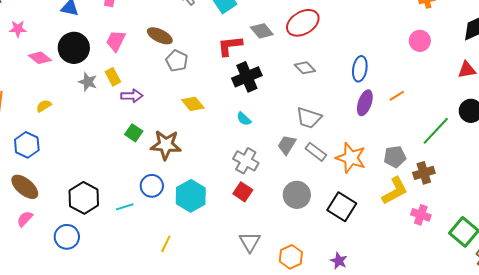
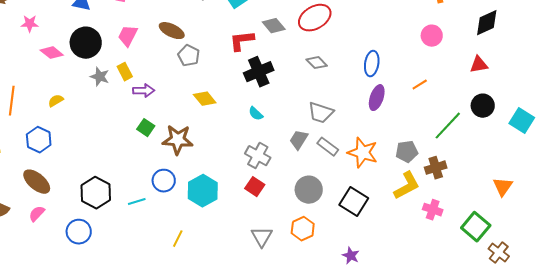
orange line: (397, 96) -> (420, 85), moved
orange hexagon: (291, 257) -> (303, 229), moved

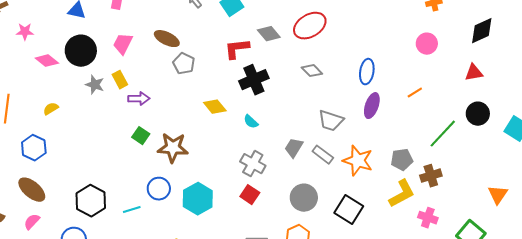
yellow diamond: (205, 99) -> (215, 107), moved
gray trapezoid: (321, 113) -> (331, 121), moved

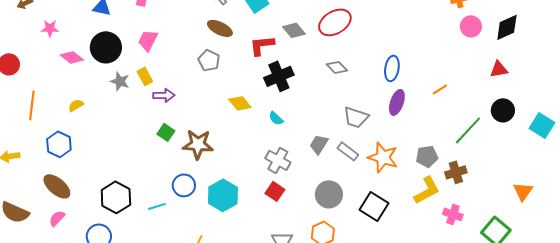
brown ellipse: (167, 39) -> (220, 28), moved
pink circle: (427, 44) -> (471, 26), moved

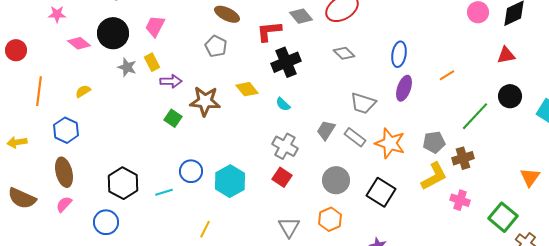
brown star: (198, 144) -> (205, 101), moved
brown ellipse: (57, 186) -> (64, 172), turned 36

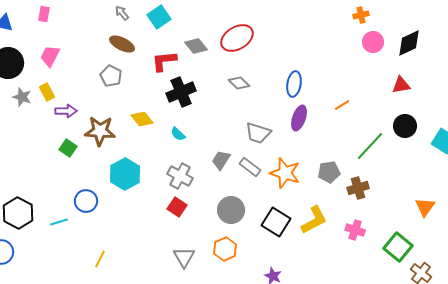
yellow L-shape: (434, 176) -> (314, 220), moved
cyan hexagon: (230, 181) -> (125, 174), moved

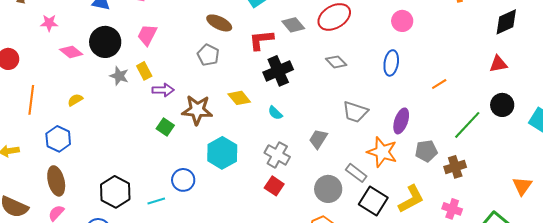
pink circle: (373, 42) -> (402, 21), moved
purple ellipse: (299, 118) -> (401, 121), moved
gray rectangle: (250, 167) -> (356, 173), moved

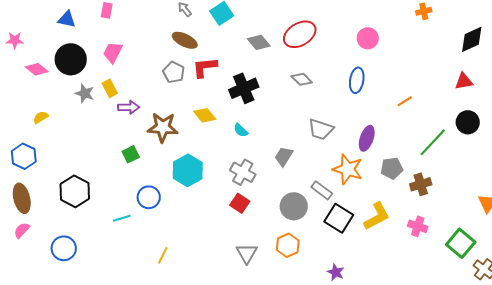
red L-shape: (261, 40) -> (205, 67), moved
green square: (165, 127) -> (131, 154), moved, turned 30
black hexagon: (115, 192) -> (75, 191), moved

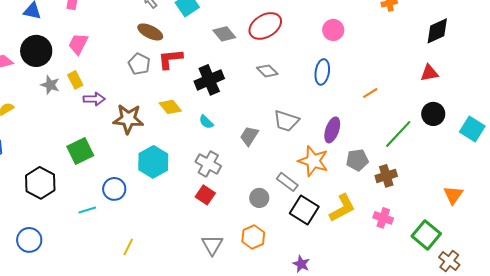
green square: (131, 154) -> (80, 151), moved, size x1.5
gray trapezoid: (284, 156) -> (249, 136), moved
gray circle: (294, 206) -> (259, 198), size x0.7

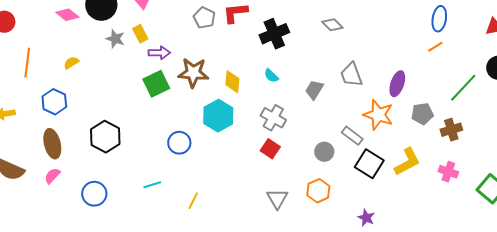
blue ellipse: (322, 72) -> (439, 19), moved
yellow diamond: (170, 107) -> (232, 82), moved, turned 45
gray trapezoid: (286, 121) -> (351, 75), turned 52
green square: (80, 151) -> (156, 84), moved
cyan line: (87, 210) -> (152, 185), moved

